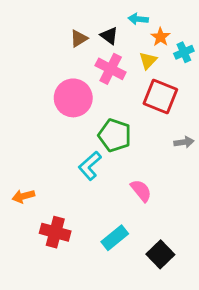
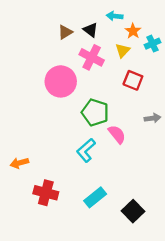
red square: (160, 97) -> (133, 80), size x0.7
cyan L-shape: (90, 166) -> (86, 150), moved
pink semicircle: (141, 191) -> (117, 134), moved

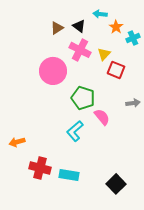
yellow triangle: (123, 50) -> (104, 54), moved
cyan rectangle: (95, 197) -> (69, 175), moved, turned 48

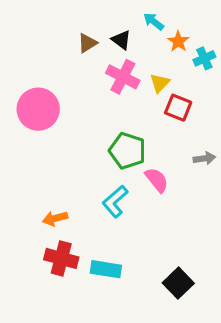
cyan arrow: (100, 14) -> (154, 21), turned 32
pink circle: (53, 71) -> (38, 109), moved
orange arrow: (17, 142) -> (55, 218), moved

